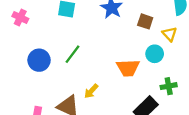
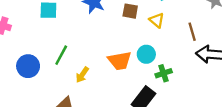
cyan circle: (155, 54) -> (146, 54), moved
yellow arrow: (91, 91) -> (82, 75), moved

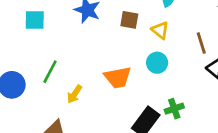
cyan circle: (146, 54) -> (157, 63), moved
green cross: (164, 73) -> (174, 109), moved

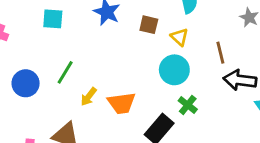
cyan circle: (157, 63) -> (174, 70), size x1.4
orange trapezoid: (118, 77) -> (122, 103), moved
green cross: (174, 109) -> (188, 105), moved, turned -36

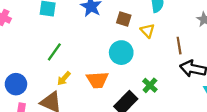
cyan circle: (174, 70) -> (121, 53), moved
blue circle: (26, 83) -> (16, 84), moved
yellow arrow: (89, 97) -> (64, 79), moved

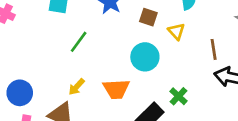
green line: (54, 52) -> (79, 42), moved

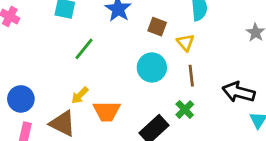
brown line: (214, 49) -> (191, 76), moved
orange trapezoid: (116, 89) -> (107, 111), moved

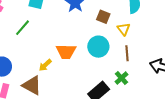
green line: (84, 49) -> (22, 28), moved
orange trapezoid: (107, 111) -> (66, 52), moved

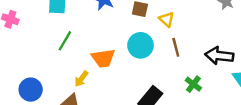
green line: (22, 28) -> (65, 41), moved
green cross: (121, 78) -> (193, 84), moved

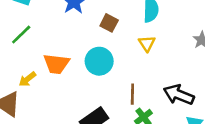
yellow triangle: (167, 19) -> (147, 43), moved
brown line: (176, 47) -> (132, 94), moved

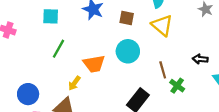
yellow triangle: (147, 43) -> (162, 25), size x1.5
black arrow: (179, 95) -> (200, 59), size x0.6

